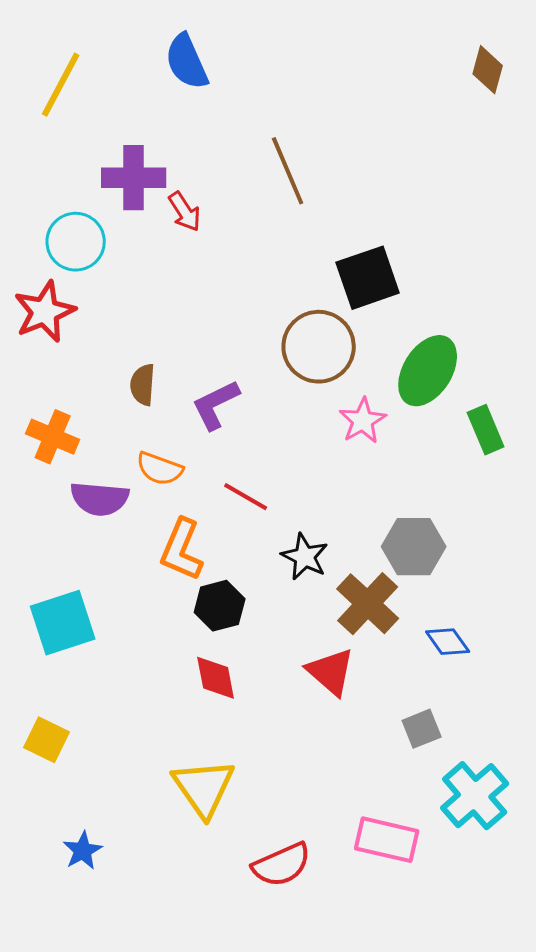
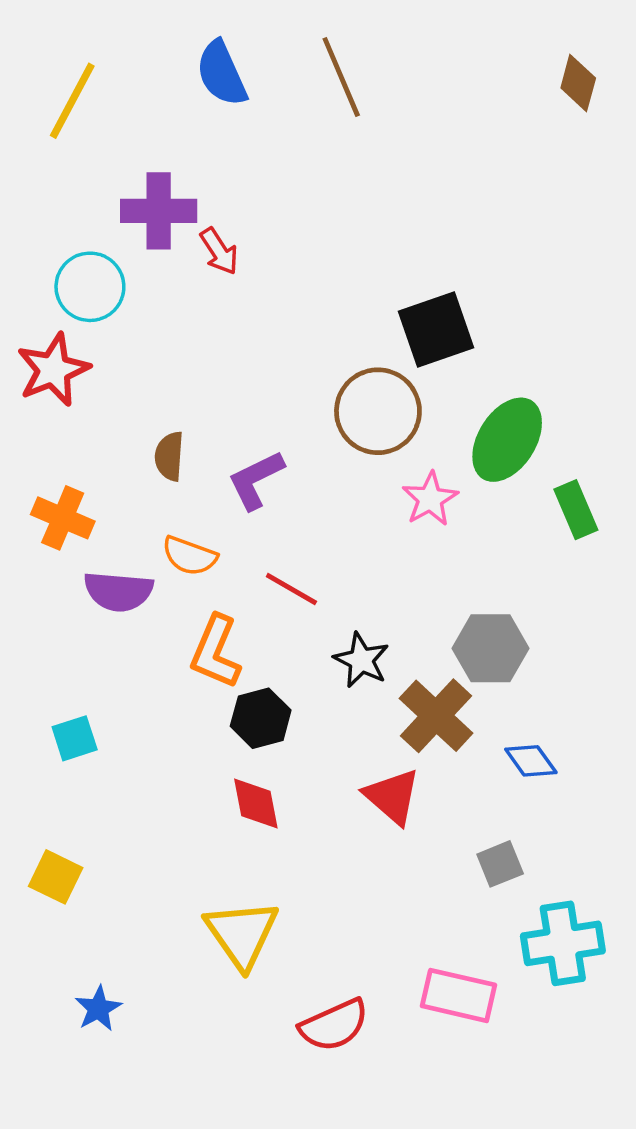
brown line: (288, 171) -> (341, 77), moved
cyan square: (63, 623) -> (75, 738), size x0.6
cyan cross: (475, 796) -> (563, 943), turned 32

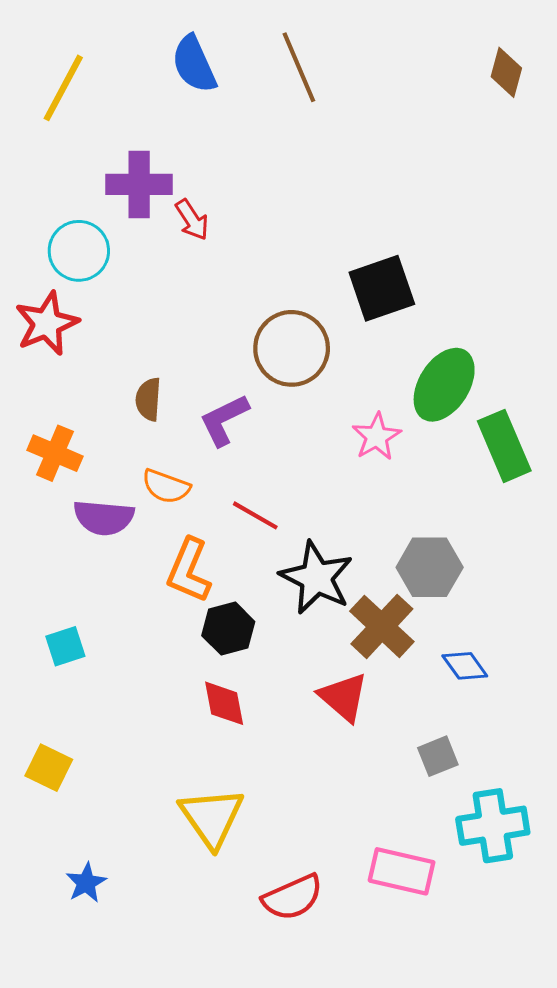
brown circle: (378, 411) -> (292, 348), moved
green rectangle: (576, 510) -> (504, 446), size x1.4
black star: (361, 660) -> (316, 578), size x1.5

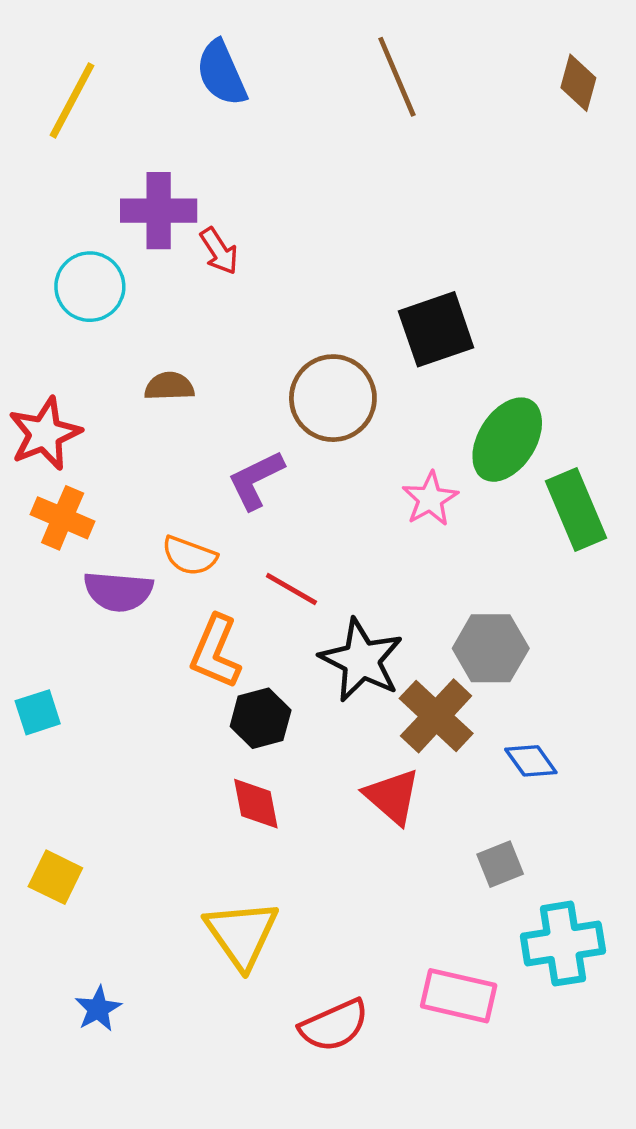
brown line: (299, 67) -> (397, 77), moved
red star: (47, 323) -> (45, 434), moved
brown semicircle: (148, 399) -> (169, 386), moved, turned 84
cyan square: (65, 646) -> (38, 712), moved

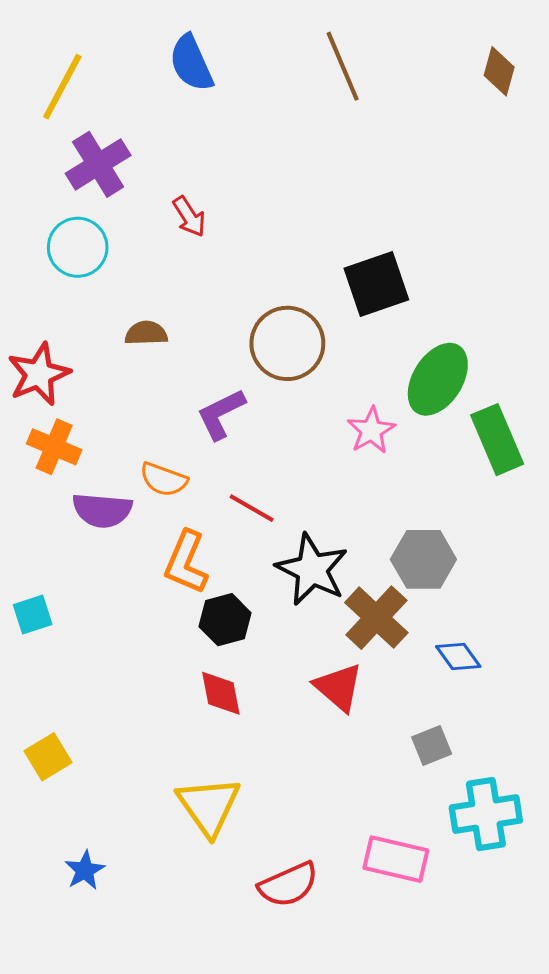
purple cross: (159, 211) -> (98, 164), moved, turned -32
yellow square: (55, 877) -> (48, 757), turned 33

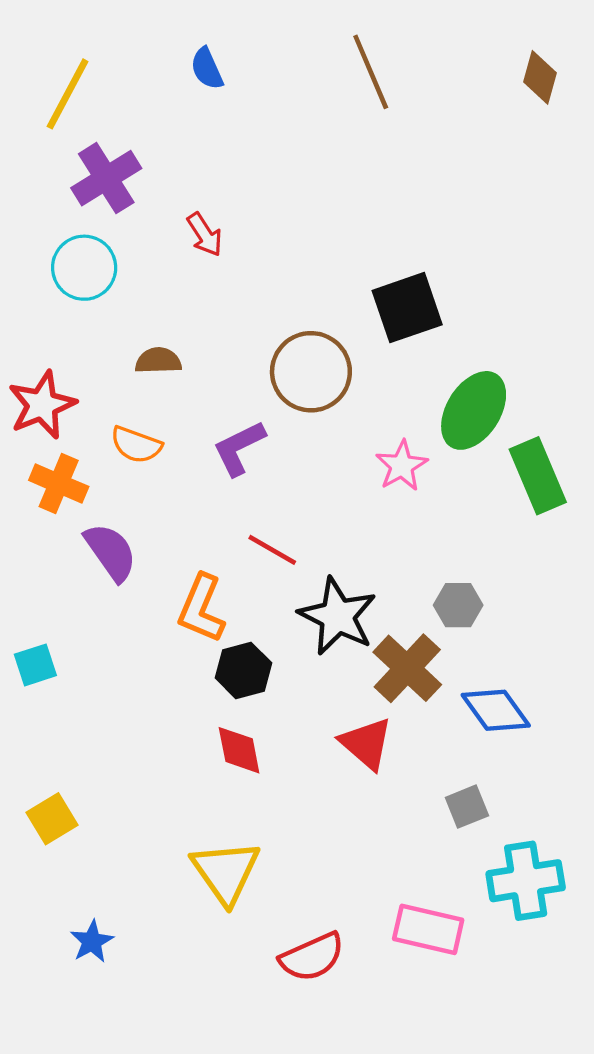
blue semicircle: (191, 63) -> (207, 69), size x0.7
orange semicircle: (164, 480) -> (136, 445), moved
purple semicircle: (102, 510) -> (111, 552), turned -130
gray hexagon: (423, 559) -> (458, 605), size x0.7
blue diamond: (458, 656) -> (496, 710), size x1.4

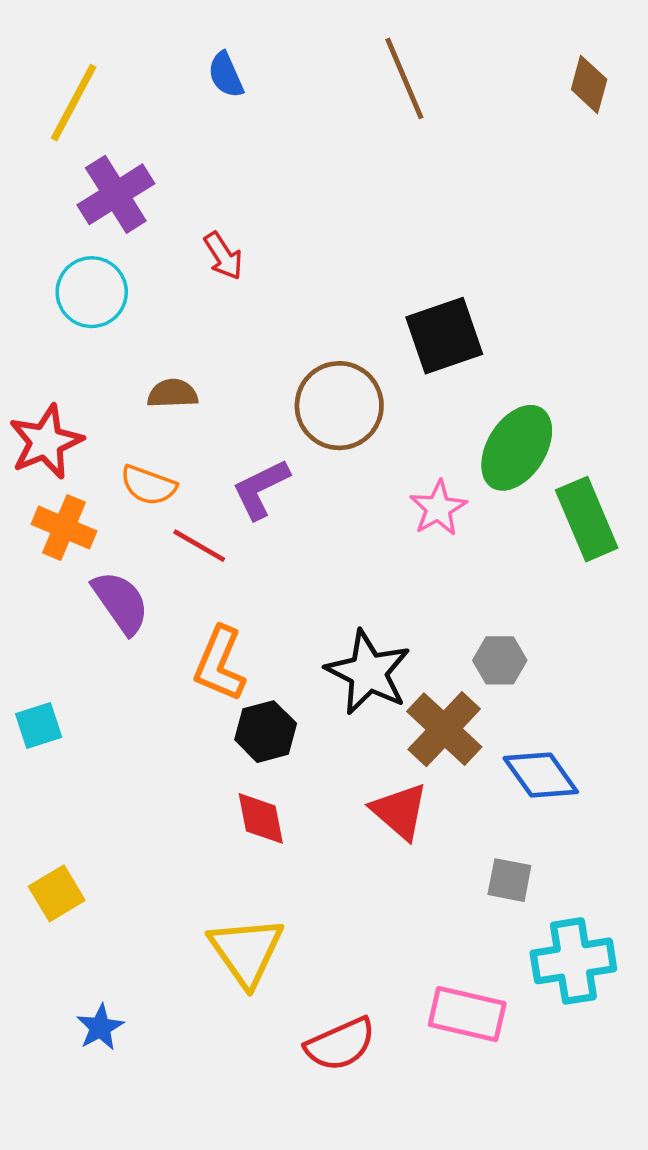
red line: (272, 550) -> (199, 546), moved
gray square: (467, 807) -> (509, 880), turned 33

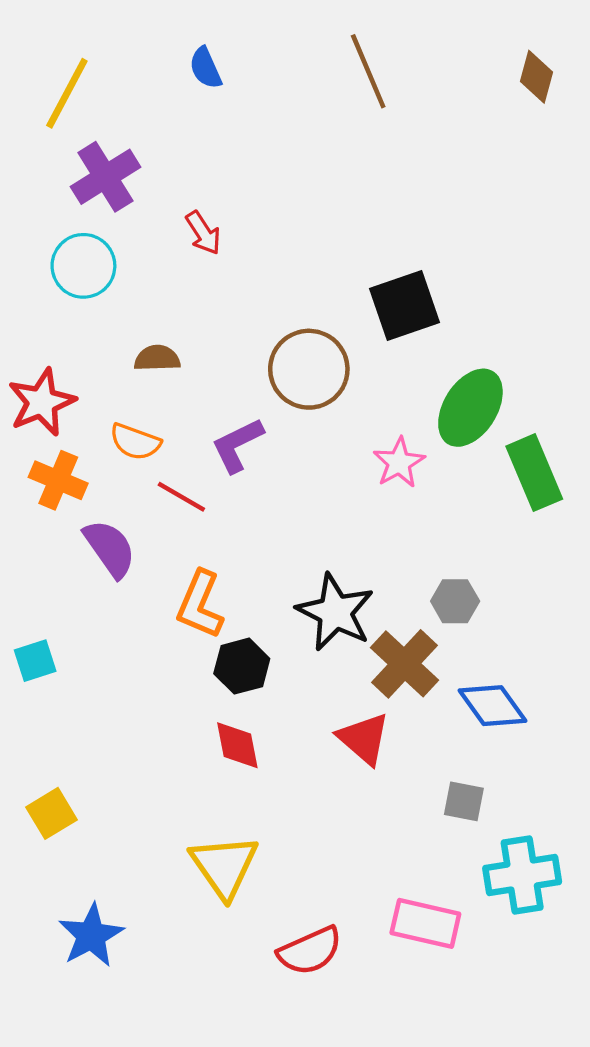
blue star: (100, 1027) -> (91, 935), size x1.5

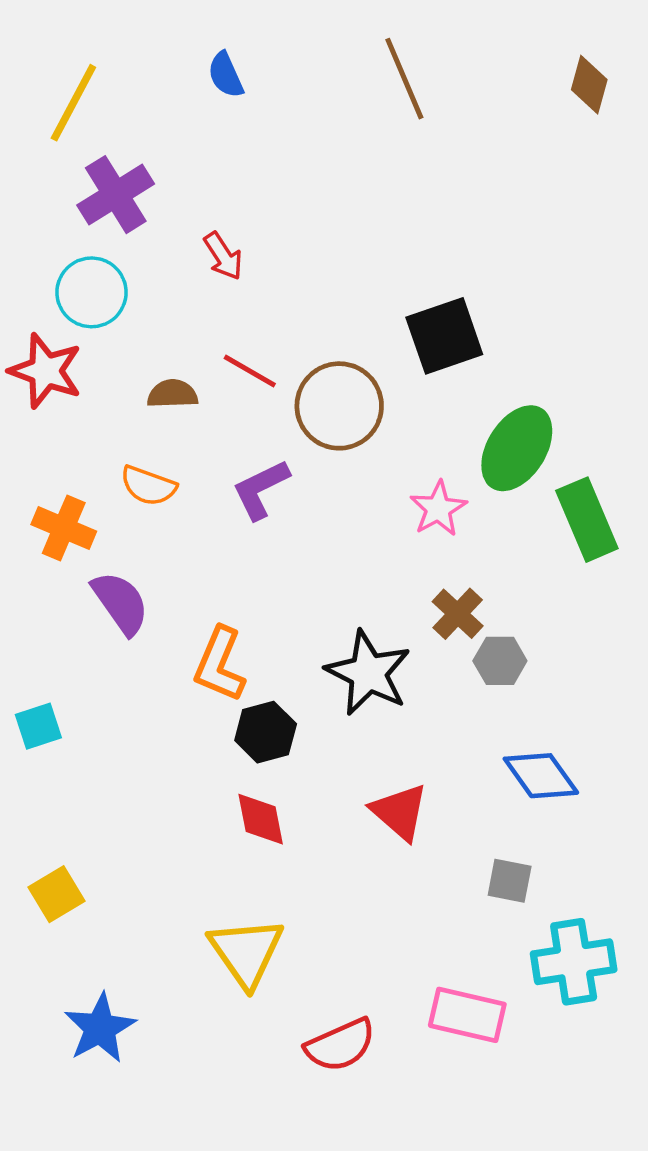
red star: (42, 402) -> (46, 371), moved, turned -30
red line: (181, 497) -> (250, 371), moved
brown cross: (404, 664) -> (458, 614), moved, size x0.7

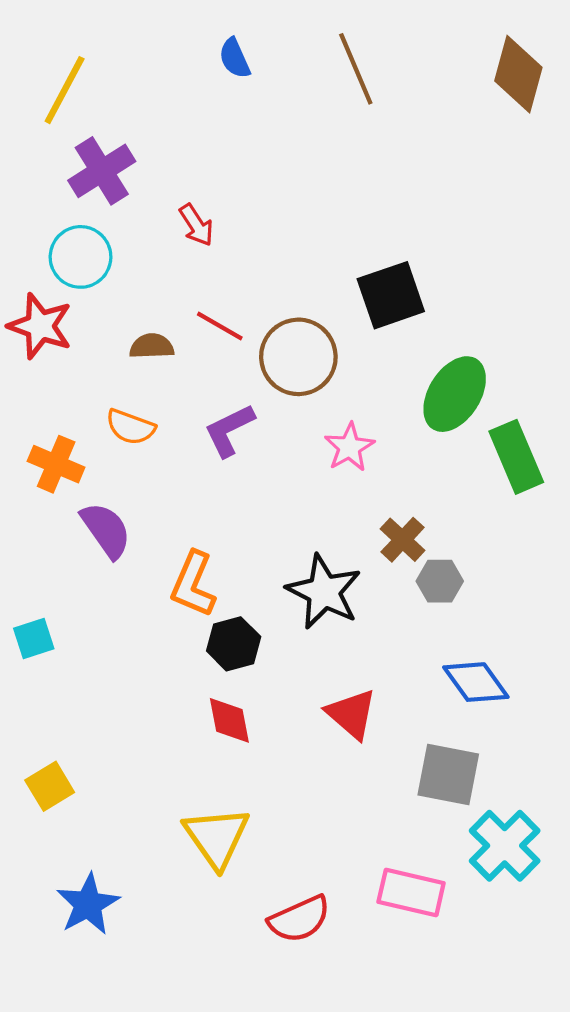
blue semicircle: (226, 75) -> (235, 58), moved
brown diamond: (589, 85) -> (518, 74), size x1.5
pink star: (438, 509) -> (349, 447), moved
gray square: (510, 881) -> (448, 775), size x1.6
cyan cross: (574, 962) -> (505, 846), turned -36

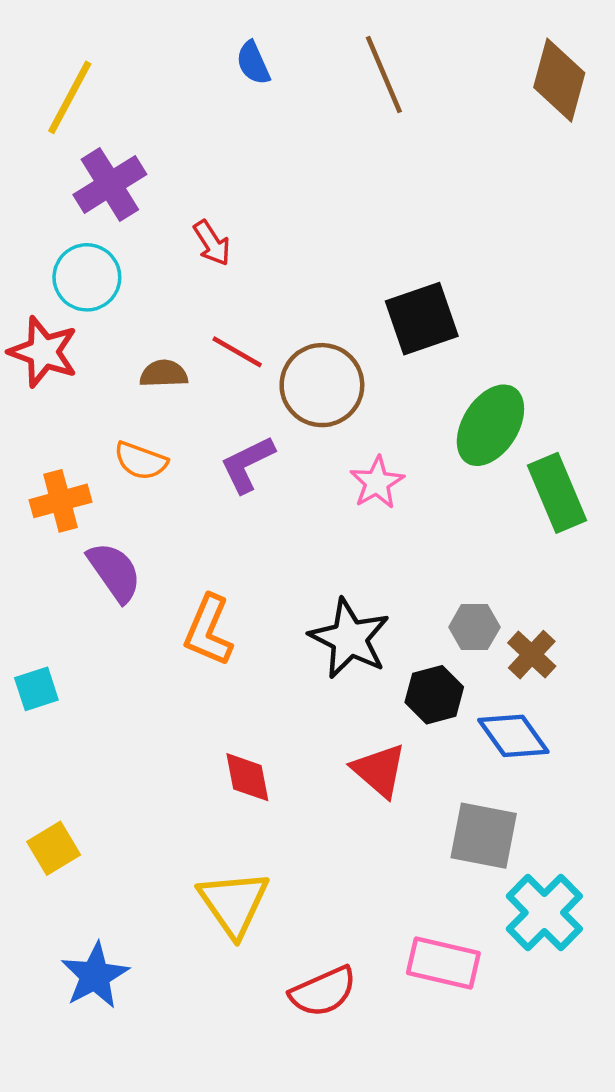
orange cross: (56, 464) -> (61, 501), turned -38
brown cross: (403, 540) -> (532, 655), moved
black hexagon: (234, 644) -> (434, 695), moved

